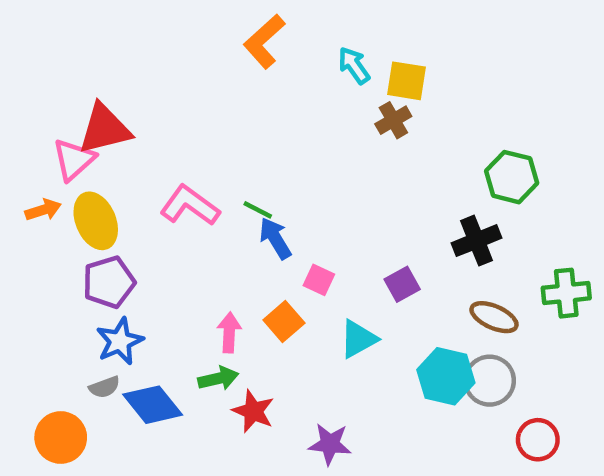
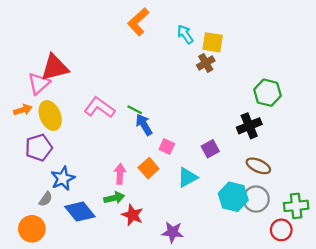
purple pentagon: (109, 282) -> (39, 148), moved
green cross: (566, 293) -> (296, 206), moved
gray semicircle: (104, 387) -> (46, 199), moved, turned -35

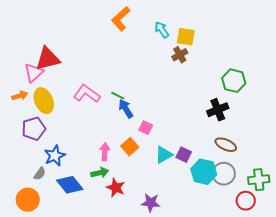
purple square: (210, 149) -> (184, 155), moved, turned -35

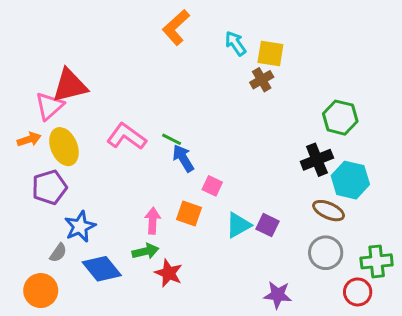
orange square: (130, 147) -> (189, 213), turned -30
cyan hexagon: (204, 172) -> (350, 180), moved
purple star: (151, 203) -> (278, 295), moved

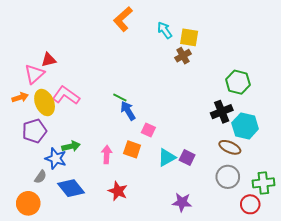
red triangle: (70, 86) -> (49, 60), size x0.6
pink L-shape: (126, 136) -> (66, 95), moved
blue star: (80, 227) -> (56, 159), turned -30
green arrow: (145, 251) -> (71, 146), moved
purple star: (278, 295) -> (182, 202), moved

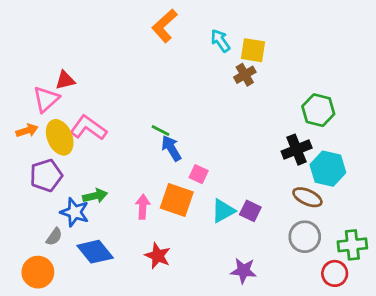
orange square: (132, 149) -> (177, 200), size x1.4

